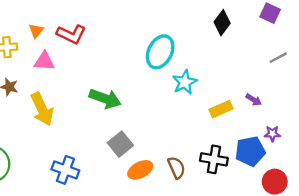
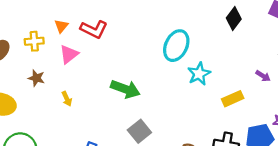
pink triangle: (44, 61) -> (69, 54), turned -42
purple arrow: (254, 100) -> (263, 76), moved
yellow arrow: (42, 109) -> (67, 99), size x0.5

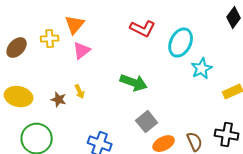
orange triangle: (61, 26) -> (75, 25), size x1.5
red L-shape: (94, 29) -> (143, 29), moved
brown star: (36, 78) -> (59, 100), moved

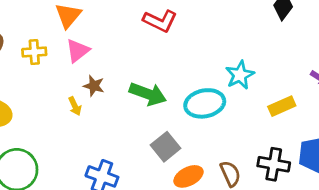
yellow cross: (50, 39) -> (34, 52), moved
cyan ellipse: (181, 43) -> (205, 103), moved, turned 52
brown star: (59, 100) -> (94, 86), moved

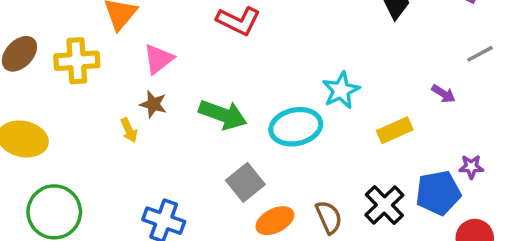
pink triangle: (78, 51) -> (158, 59), moved
yellow cross: (34, 52) -> (77, 61), size x1.4
black cross: (274, 164) -> (384, 205), turned 36

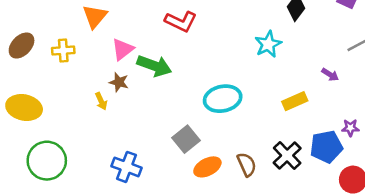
yellow cross: (77, 61) -> (63, 51), size x0.7
cyan star: (341, 90) -> (268, 44), moved
green arrow: (223, 115) -> (154, 66), moved

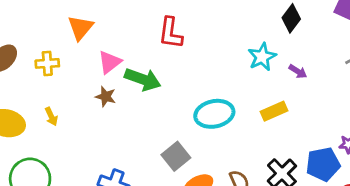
red L-shape: (181, 21) -> (171, 33), turned 72
purple arrow: (330, 75) -> (298, 71), moved
yellow arrow: (101, 101) -> (51, 116), moved
yellow rectangle: (295, 101) -> (274, 111), moved

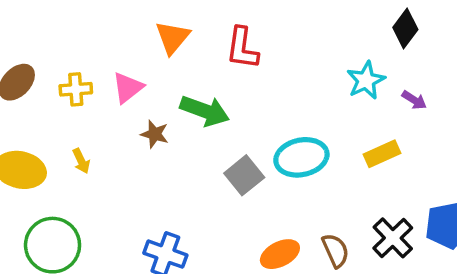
orange triangle: (80, 28) -> (173, 37), moved
pink triangle: (110, 62) -> (128, 88), moved
gray square: (176, 156) -> (244, 175), moved

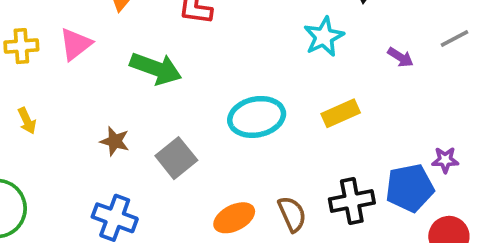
purple arrow: (414, 100) -> (400, 57), moved
brown star: (155, 134) -> (115, 141), moved
gray square: (244, 175) -> (176, 158), moved
black cross: (393, 238) -> (352, 201), turned 33

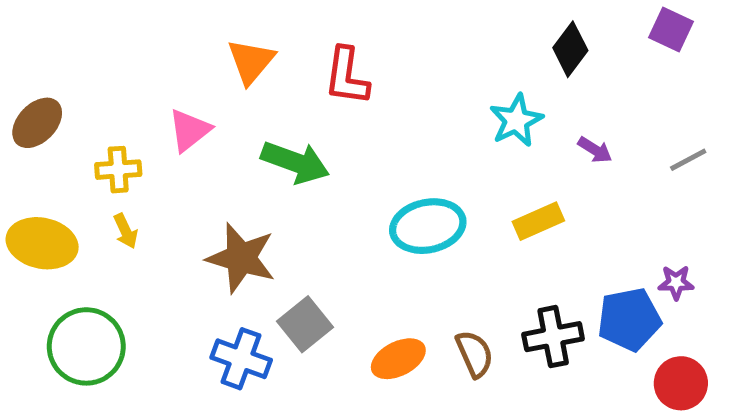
gray line: (455, 39) -> (688, 160), moved
yellow cross: (21, 46) -> (118, 170), moved
purple arrow: (400, 57) -> (595, 150), moved
brown star: (115, 141) -> (241, 258), size x1.8
gray square: (176, 158) -> (305, 324), moved

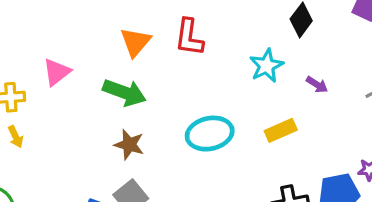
orange triangle: (251, 61) -> (135, 42), moved
red L-shape: (347, 76) -> (189, 37), moved
brown star: (241, 258) -> (129, 145), moved, size x0.7

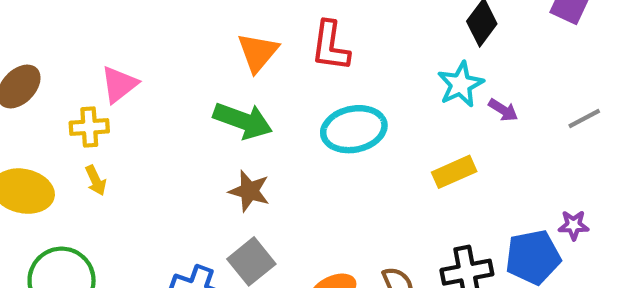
cyan star: (266, 66) -> (460, 84), moved
pink triangle: (57, 72) -> (119, 84), moved
cyan ellipse: (210, 134) -> (354, 129), moved

